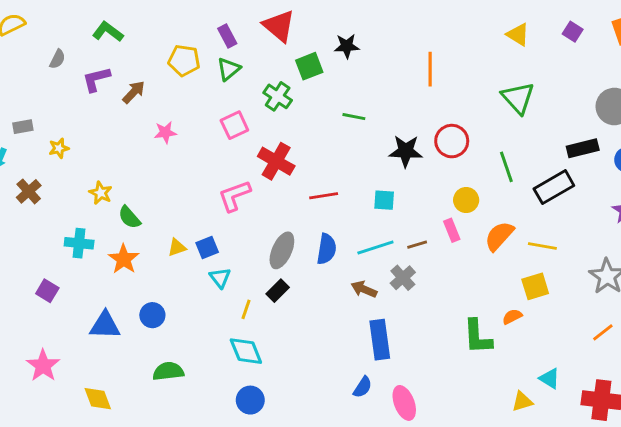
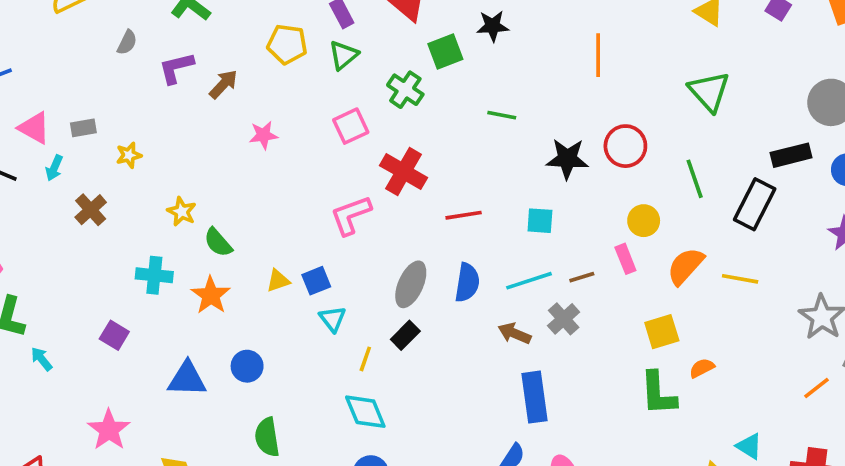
black rectangle: (554, 187) -> (755, 204), turned -33
yellow square: (535, 286) -> (662, 332), moved
green semicircle: (168, 371) -> (267, 437), turned -92

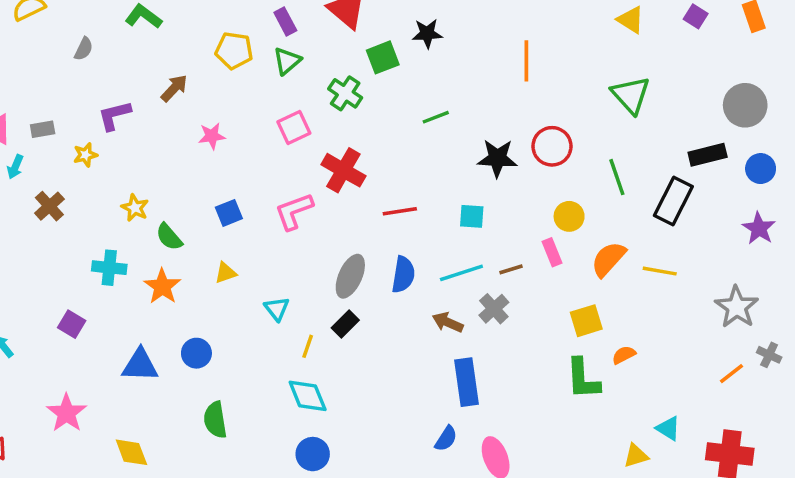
purple L-shape: (176, 68) -> (114, 116), moved
green line: (502, 115) -> (436, 117), turned -32
blue square: (316, 281) -> (229, 213), moved

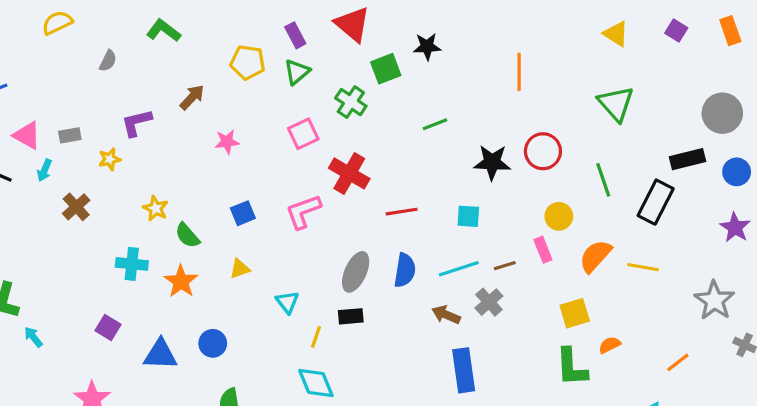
purple square: (72, 324) -> (108, 327), moved
black rectangle: (345, 324) -> (351, 316), turned 40
orange line: (732, 374) -> (678, 362), moved

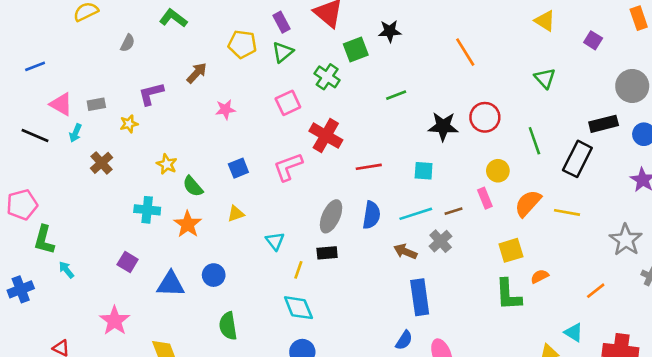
purple square: (676, 31) -> (593, 40), moved
orange line: (519, 72) -> (465, 52), turned -32
green triangle: (616, 104) -> (545, 78), size x0.7

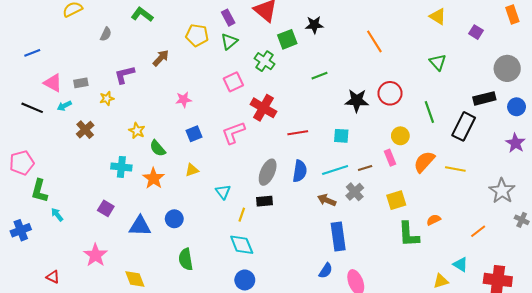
pink star: (225, 109) -> (184, 100), moved
cyan arrow: (75, 133) -> (64, 106), turned 40
yellow square: (511, 250) -> (396, 200), moved

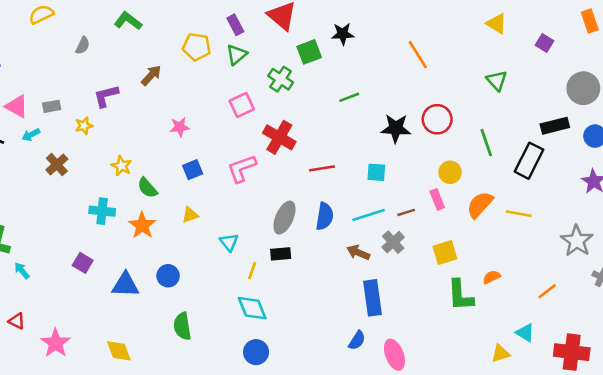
pink star: (95, 255) -> (56, 343), moved
red triangle: (53, 277) -> (17, 321), moved

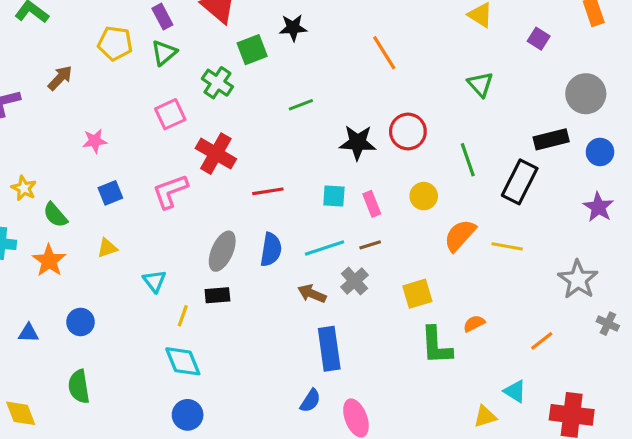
pink rectangle: (437, 199) -> (372, 204), moved
blue triangle: (125, 285) -> (29, 333), size x0.6
green semicircle: (182, 326) -> (79, 387), moved

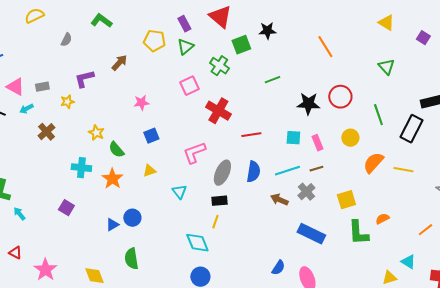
pink L-shape: (170, 191) -> (194, 153), moved
yellow line: (183, 316) -> (215, 222), moved
blue triangle: (29, 333) -> (112, 225), moved, turned -32
blue rectangle: (329, 349) -> (311, 234), moved, turned -56

